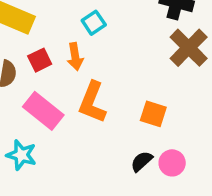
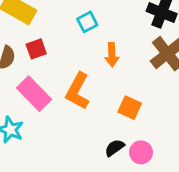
orange arrow: (75, 57) -> (112, 55), moved

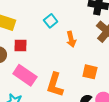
red square: (36, 49) -> (20, 46), turned 32
orange L-shape: (78, 91) -> (55, 85), moved

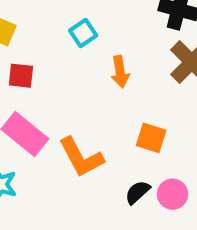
orange L-shape: (55, 85) -> (81, 157), turned -50

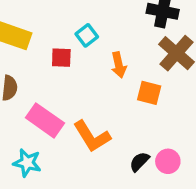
red square: (21, 76) -> (61, 58), moved
orange square: (151, 138) -> (149, 93), moved

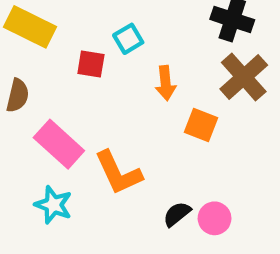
cyan star: (27, 163) -> (53, 205), moved

